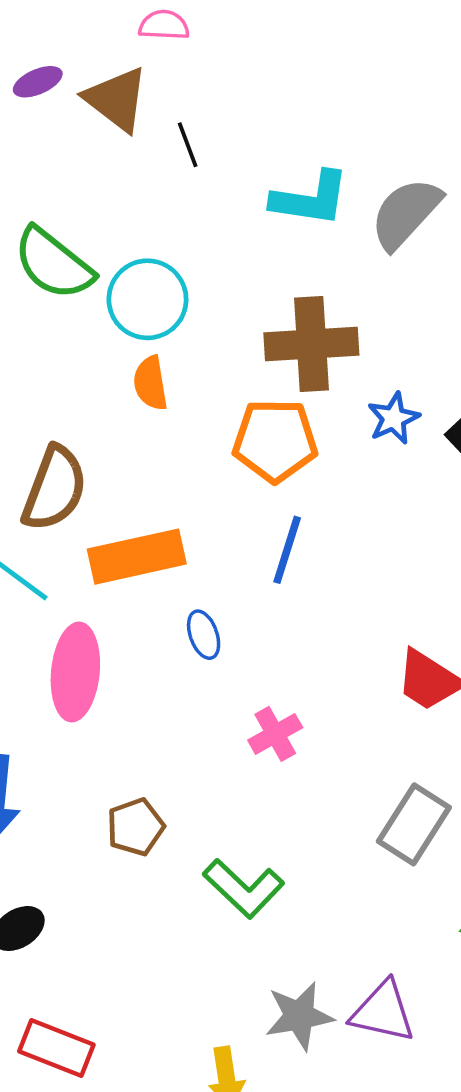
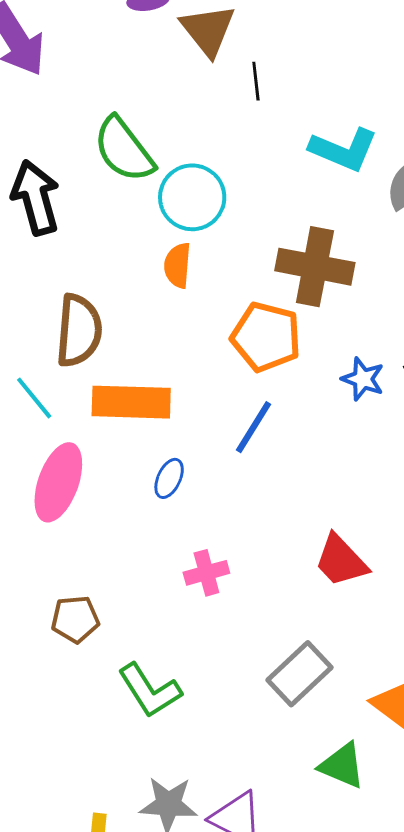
blue star: (394, 418) -> (363, 379), moved, turned 30
brown semicircle: (54, 488) -> (79, 331), turned -30
blue ellipse: (204, 635) -> (169, 478), turned 30

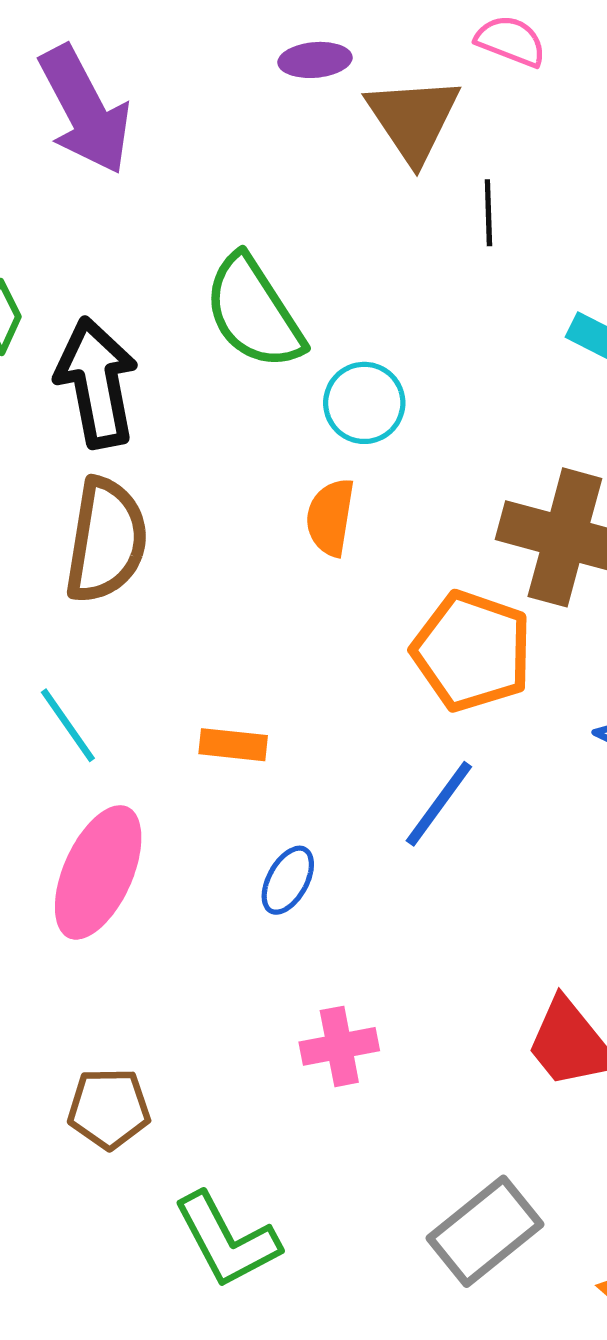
cyan circle: (192, 197) -> (364, 403), size x0.7
brown semicircle: (79, 331) -> (106, 540), moved
orange rectangle: (131, 402) -> (233, 745), size x0.5

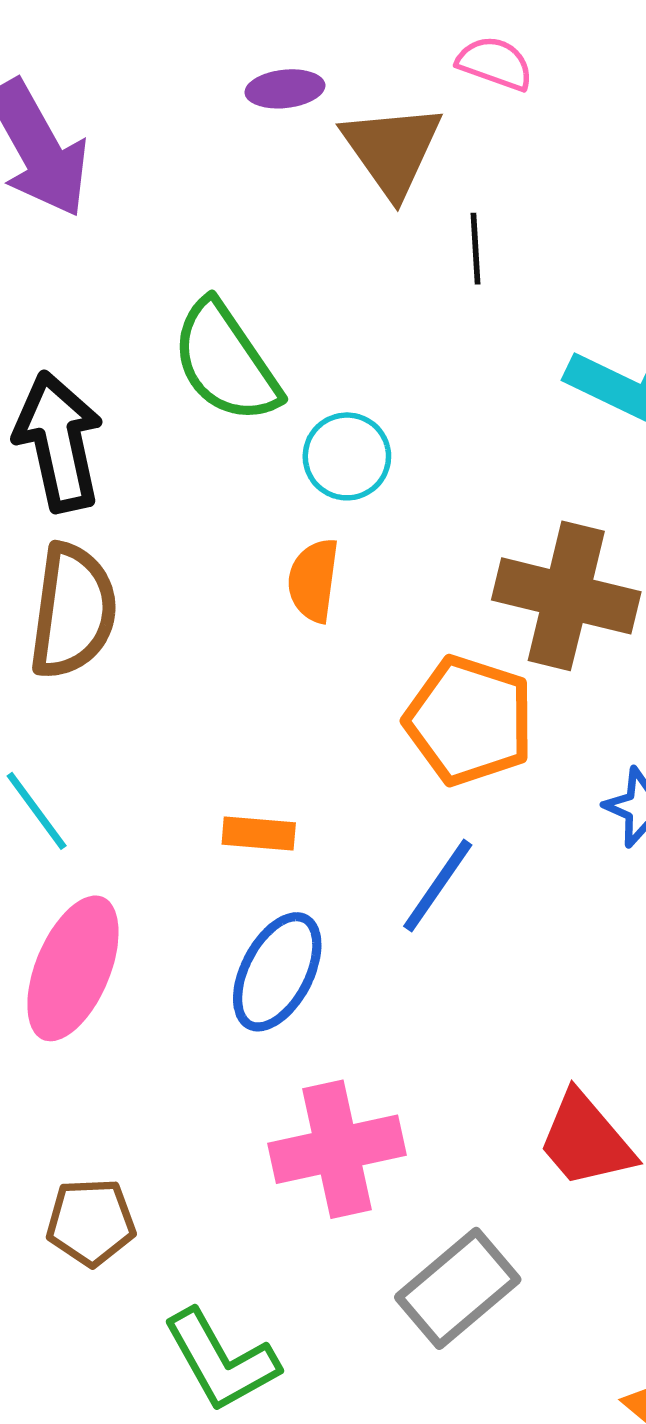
orange rectangle: (233, 745) -> (259, 833), moved
blue ellipse: (288, 880) -> (277, 972), size x1.6
pink cross: (339, 1046) -> (337, 1149), size x1.6
gray rectangle: (485, 1231) -> (458, 1288), moved

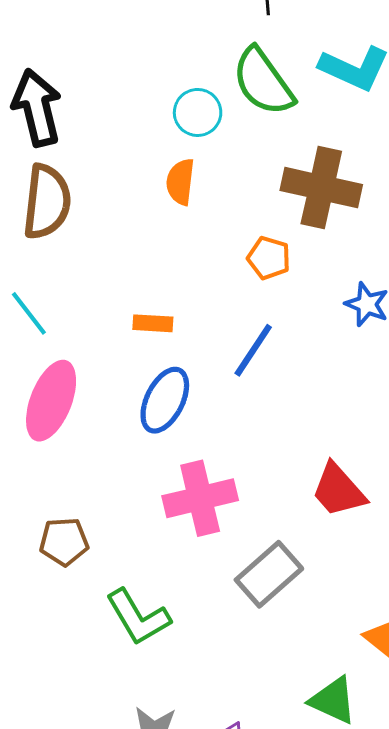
green semicircle: (226, 362) -> (263, 82), moved
orange pentagon: (469, 721) -> (269, 258), size x0.6

